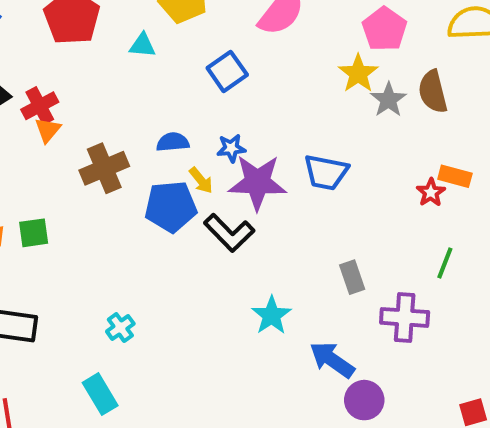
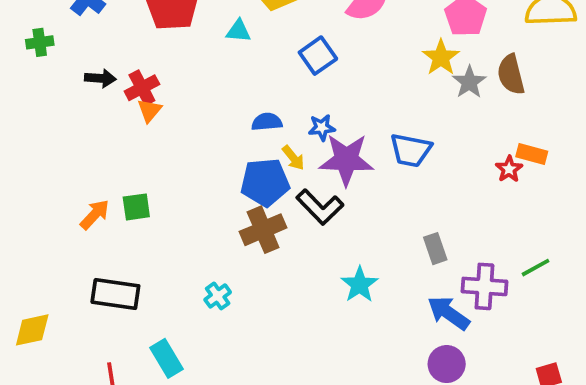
brown cross: (104, 168) -> (263, 230), moved
green line: (445, 263) -> (536, 268), moved, turned 40
blue arrow: (332, 360) -> (448, 313), moved
cyan rectangle: (100, 394) -> (167, 358), moved

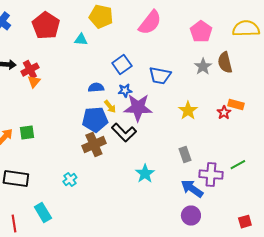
blue square: (318, 56) -> (122, 65), moved
yellow star: (441, 57) -> (188, 111), moved
blue trapezoid: (411, 150) -> (160, 76), moved

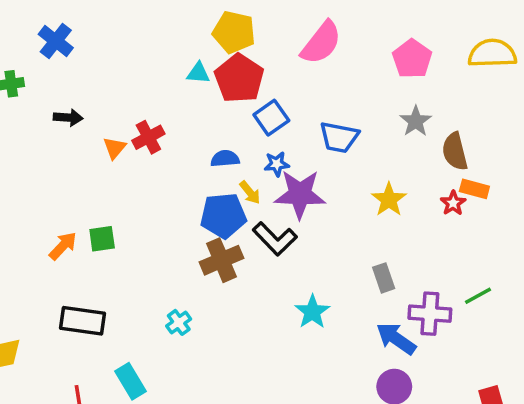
red pentagon: (46, 26) -> (239, 78), moved
brown semicircle: (225, 63) -> (455, 151), moved
red cross: (30, 70) -> (148, 137), moved

